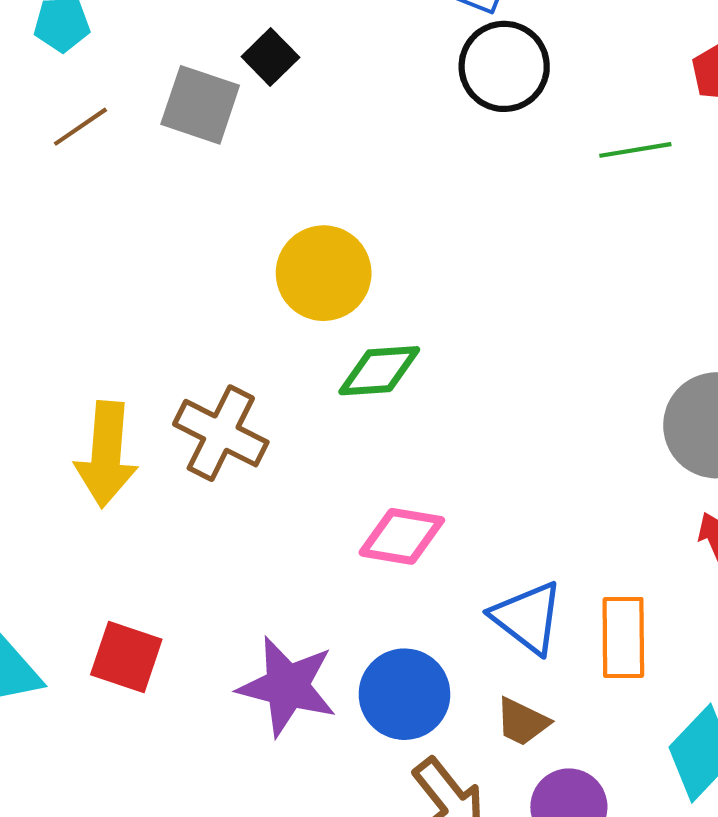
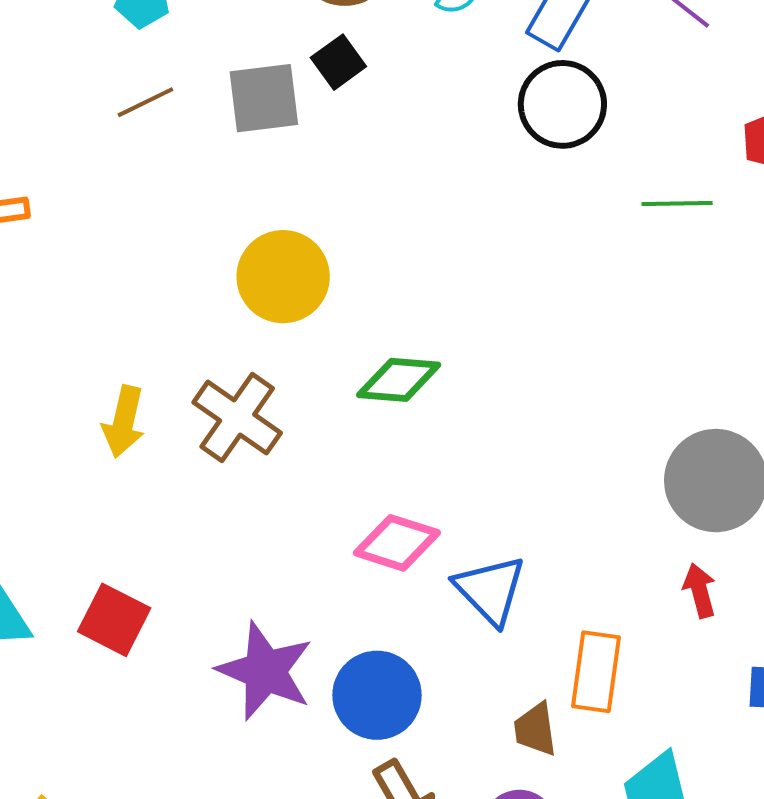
gray square: (200, 105) -> (264, 98), turned -34
yellow circle: (324, 273) -> (283, 277), moved
yellow arrow: (106, 454) -> (124, 422), size x0.7
blue triangle: (528, 617) -> (490, 590), moved
brown trapezoid: (522, 722) -> (535, 729), moved, turned 48

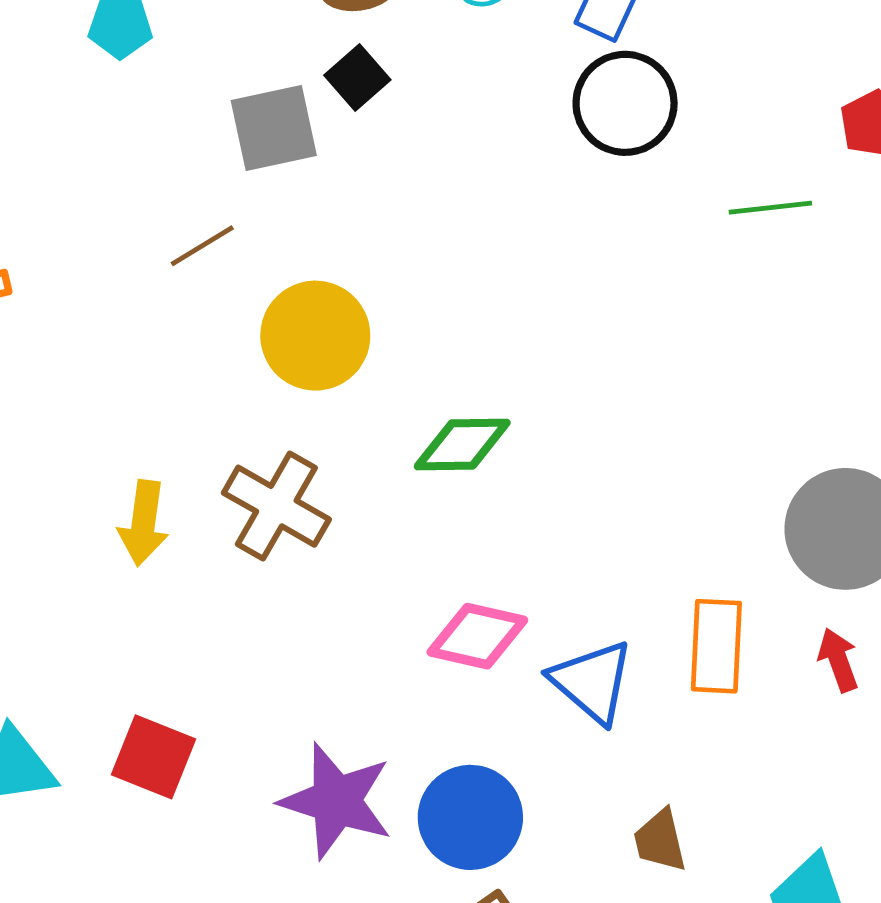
brown line: (145, 102) -> (202, 246), moved
orange rectangle: (596, 672) -> (716, 646), moved

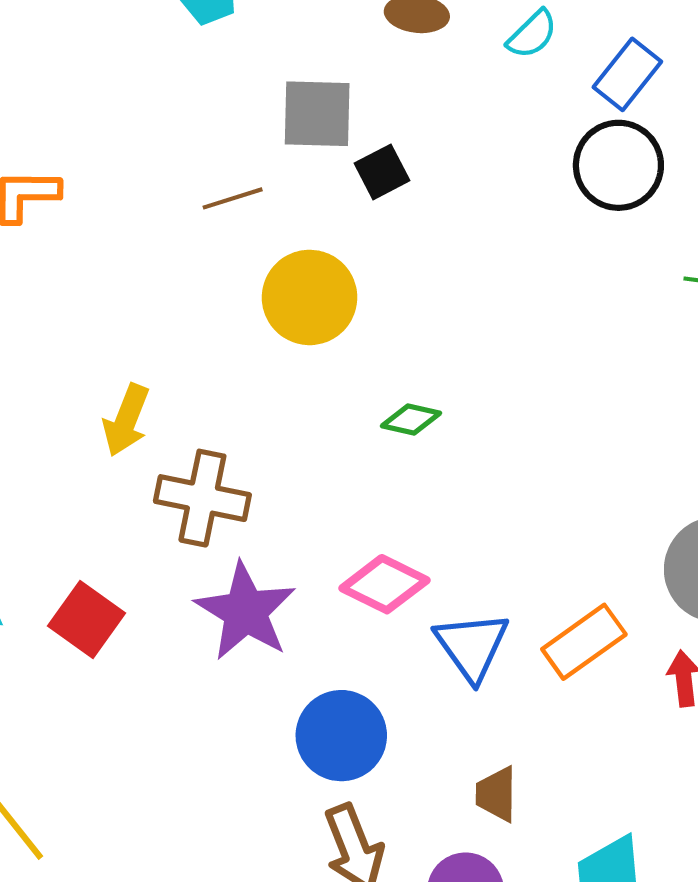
black square: (357, 78) -> (382, 172), moved
green diamond: (462, 445) -> (411, 419), size x0.7
brown cross: (276, 506) -> (202, 498), moved, turned -32
orange rectangle: (716, 646) -> (584, 642), turned 38
purple star: (336, 801) -> (245, 611), moved

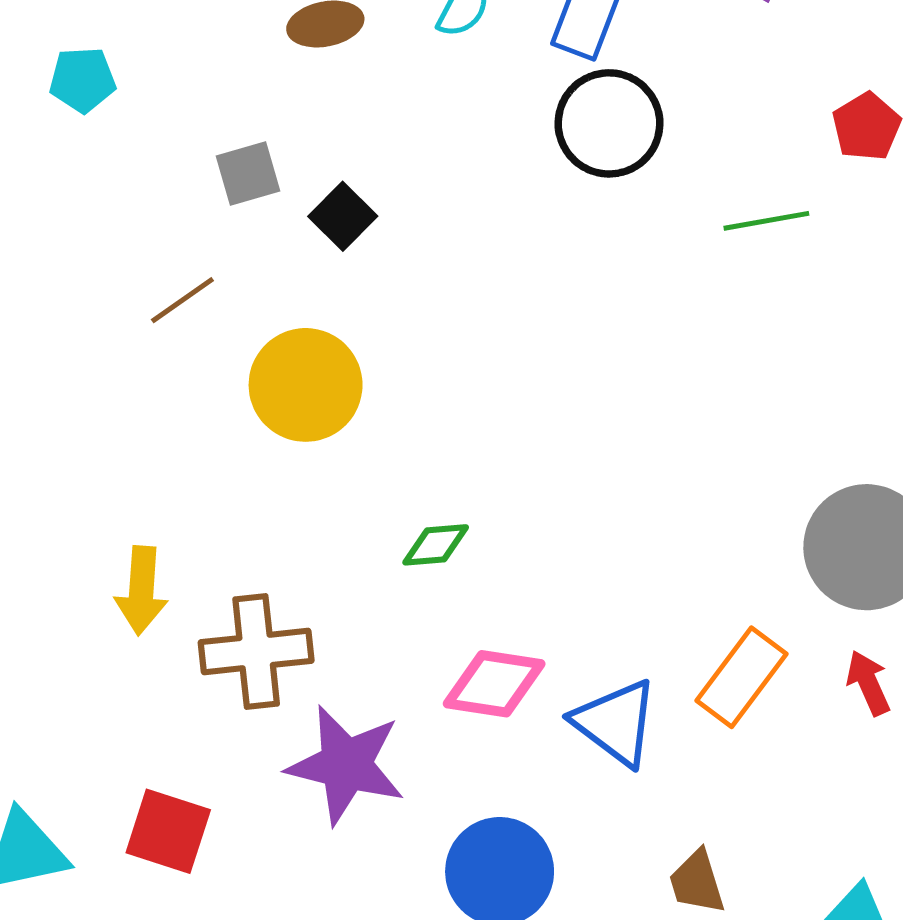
gray square: (317, 114) -> (248, 174), size x0.7
green diamond: (411, 419) -> (436, 545), moved

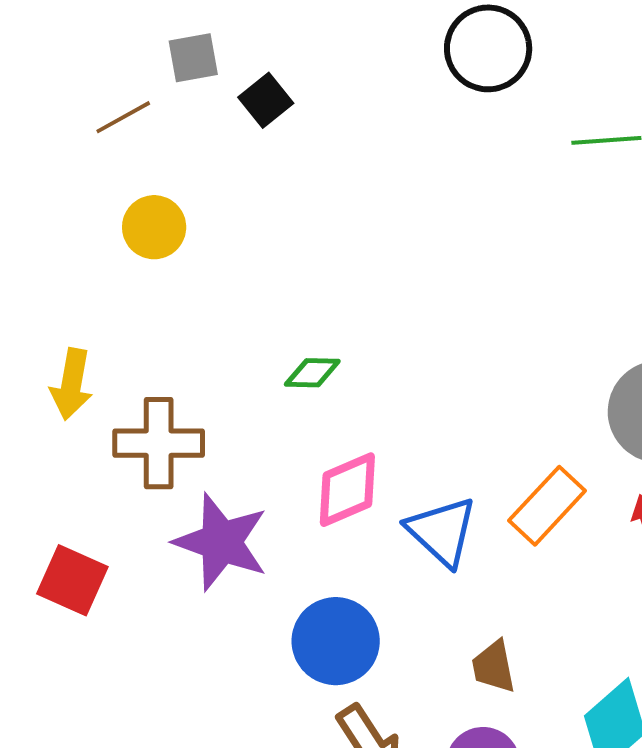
brown line: (182, 300) -> (123, 117), moved
yellow circle: (306, 385) -> (154, 227), moved, size x0.7
pink diamond: (494, 684) -> (347, 490), turned -38

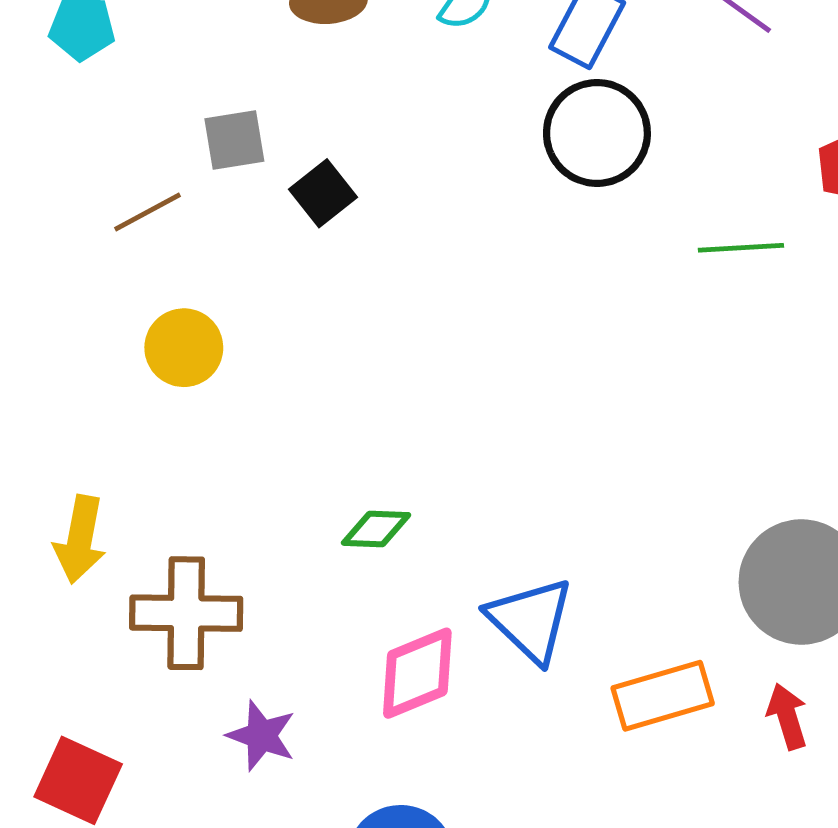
orange rectangle: (547, 506) -> (663, 696), turned 30
blue triangle: (442, 531) -> (531, 620), moved
purple star: (221, 542) -> (261, 736), size x0.6

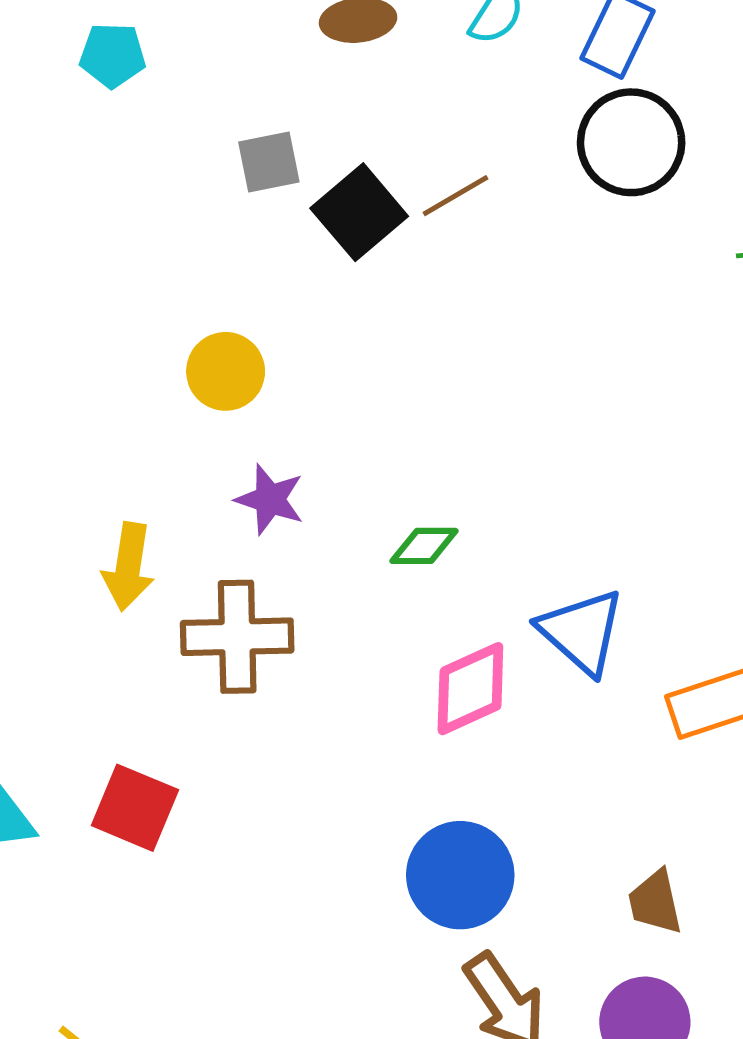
black square: (323, 193) -> (359, 212), size x1.4
brown line: (148, 212) -> (456, 196), moved
purple star: (261, 736) -> (270, 499), moved

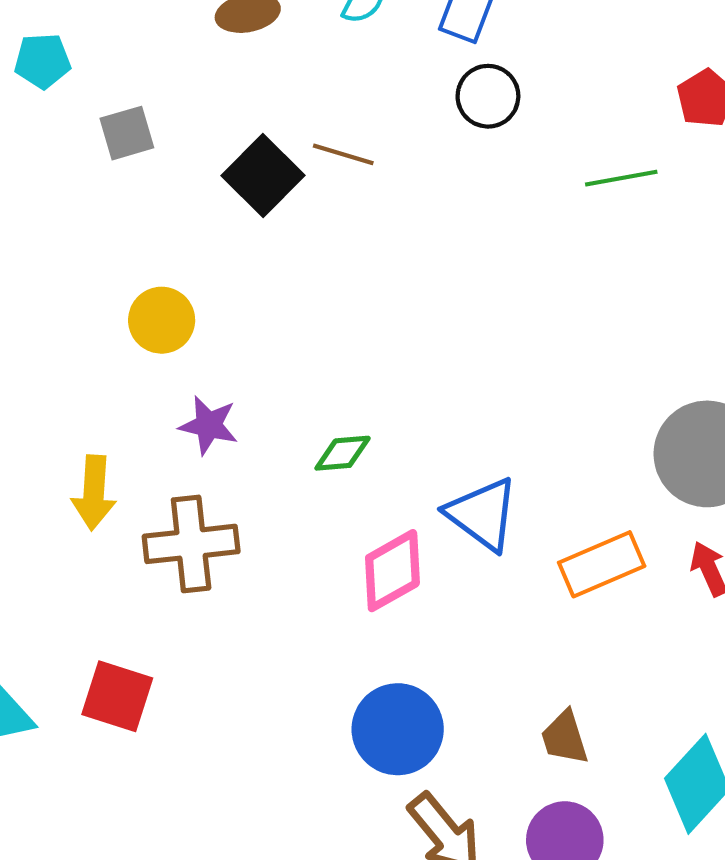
black circle: (631, 142) -> (488, 96), size x0.7
gray square: (269, 162) -> (127, 133), moved
brown line: (456, 196) -> (343, 154), turned 52

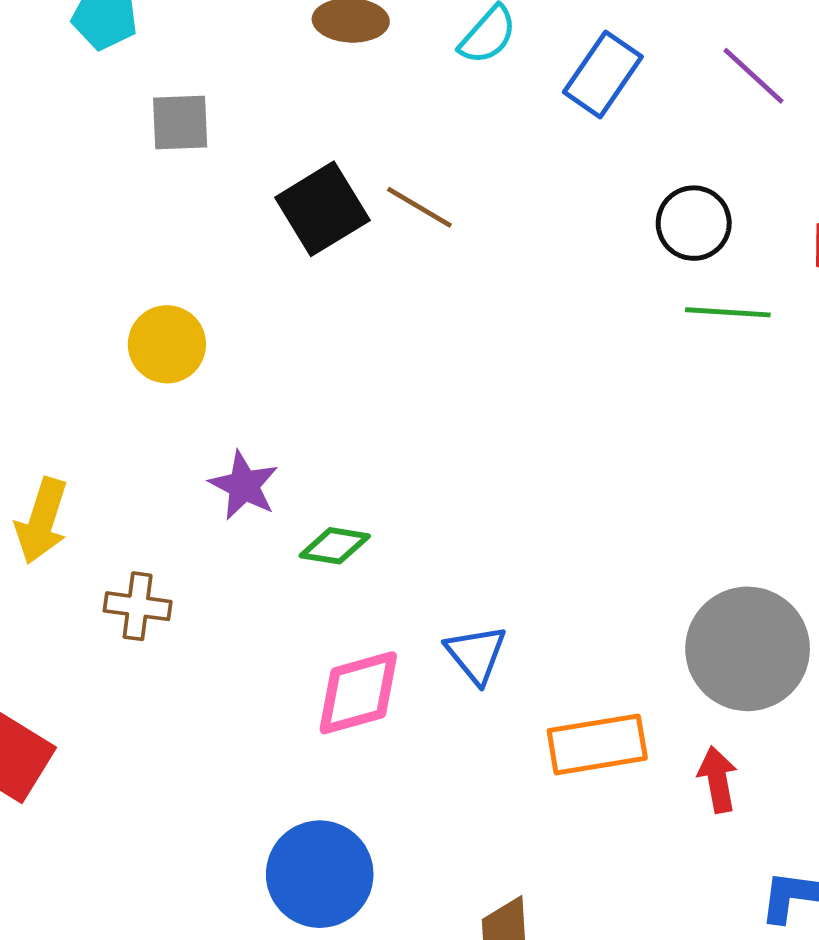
black circle: (488, 96) -> (694, 223), moved
purple star: (209, 425) -> (244, 485), moved
blue triangle: (482, 514) -> (476, 654), size x0.7
brown cross: (191, 544) -> (138, 606), size x0.6

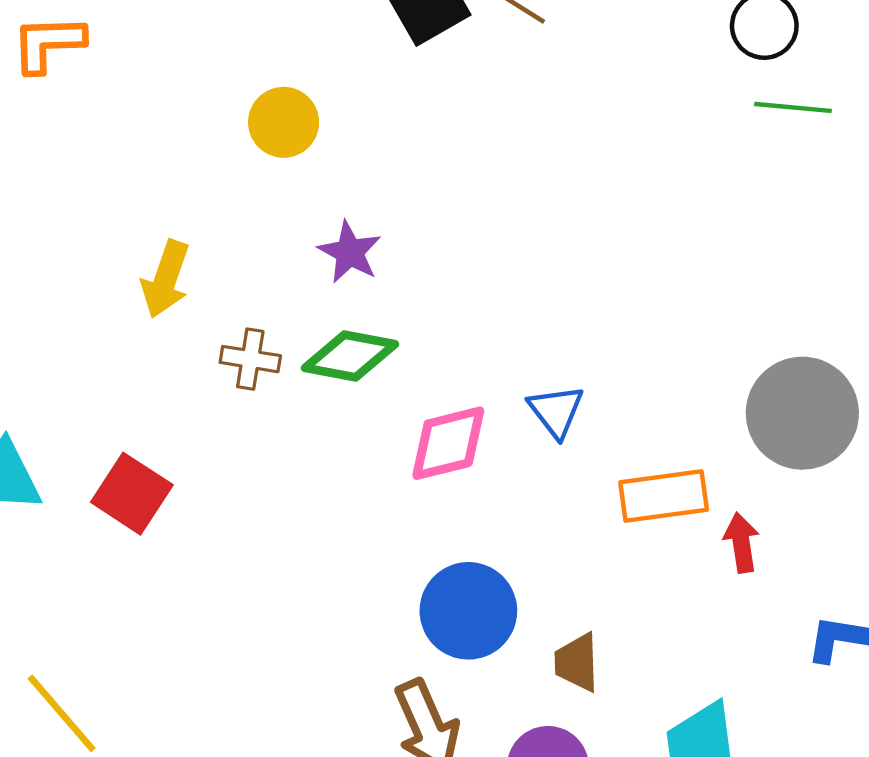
green diamond: (335, 546) -> (350, 356), moved, size x1.5
red arrow: (718, 780) -> (741, 543), moved
blue circle: (320, 874) -> (468, 611), moved

